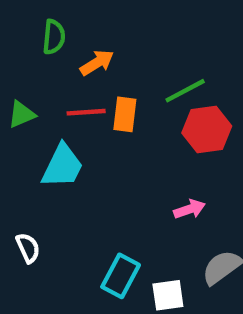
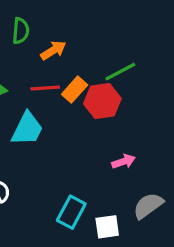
orange rectangle: (125, 114) -> (75, 90), turned 35
red hexagon: (207, 129) -> (102, 101), moved

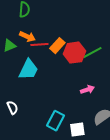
orange arrow: (53, 50) -> (27, 37), moved, turned 56
green line: (120, 72) -> (92, 53), moved

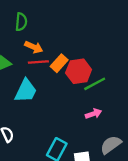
orange arrow: (27, 37) -> (34, 47), moved
green line: (92, 53) -> (95, 84), moved

